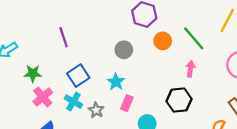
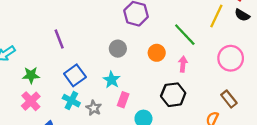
orange circle: (163, 41) -> (157, 53), moved
pink cross: (43, 97) -> (31, 101), moved

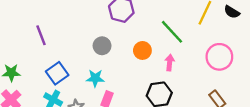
cyan star: (112, 80) -> (95, 78), turned -30

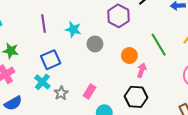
pink arrow: (170, 63) -> (142, 70), moved
cyan star: (95, 78) -> (73, 29), moved

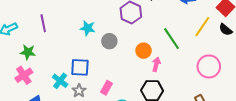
purple line: (44, 24) -> (43, 23), moved
blue square: (51, 60) -> (80, 67), moved, turned 30

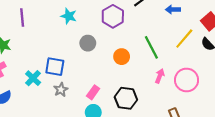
cyan star: (88, 28) -> (69, 16), moved
pink arrow: (156, 64) -> (160, 76), moved
pink rectangle: (107, 88) -> (93, 92), moved
gray star: (79, 91) -> (61, 90), moved

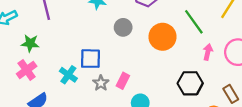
orange circle: (122, 57) -> (163, 37), size x1.5
pink rectangle: (93, 92) -> (123, 81), moved
black hexagon: (126, 98) -> (190, 83), moved

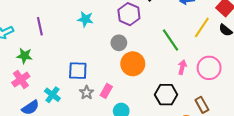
gray circle: (123, 27) -> (119, 43), moved
orange circle: (163, 37) -> (133, 64), moved
cyan cross: (68, 75) -> (52, 95), moved

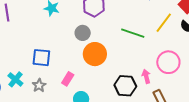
green line: (171, 40) -> (133, 33), turned -40
pink arrow: (182, 67) -> (146, 76), moved, turned -32
gray star: (87, 93) -> (39, 85), moved

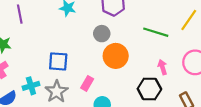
pink arrow: (146, 76) -> (162, 67), moved
cyan cross: (15, 79) -> (31, 86), turned 35
gray star: (39, 85) -> (57, 92), size x1.5

